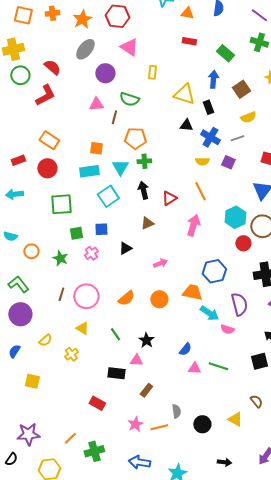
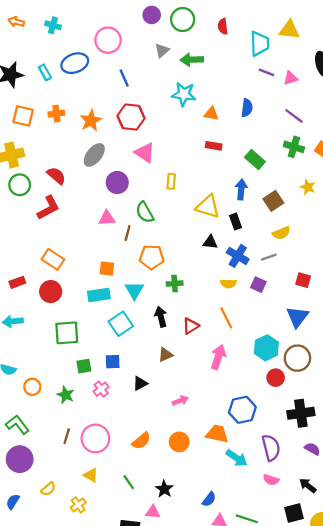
green semicircle: (129, 99) -> (145, 212), turned 42
green cross: (144, 161) -> (175, 284), moved
pink semicircle: (227, 329) -> (271, 480), moved

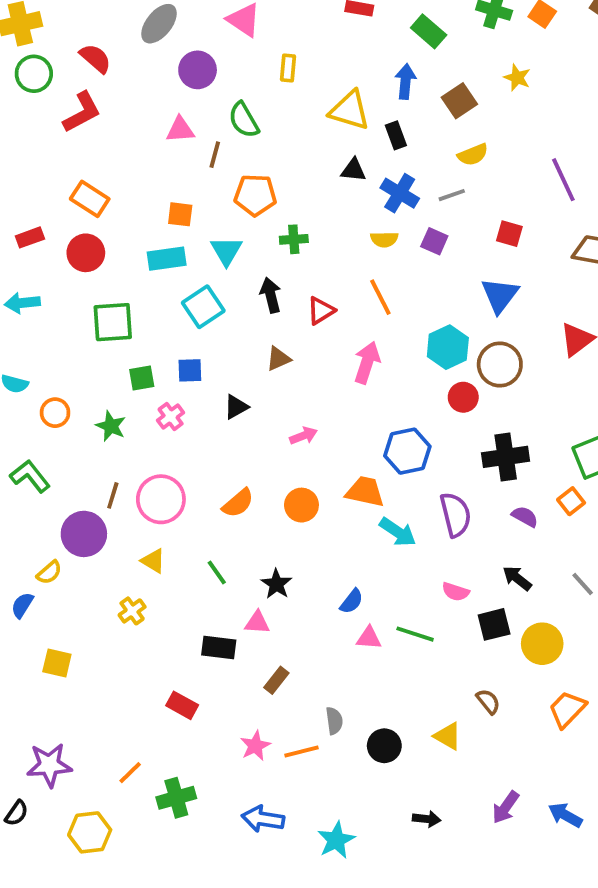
purple circle: (20, 459) -> (84, 534), moved
pink semicircle: (271, 480) -> (456, 592), moved
yellow semicircle: (48, 489) -> (49, 572), moved

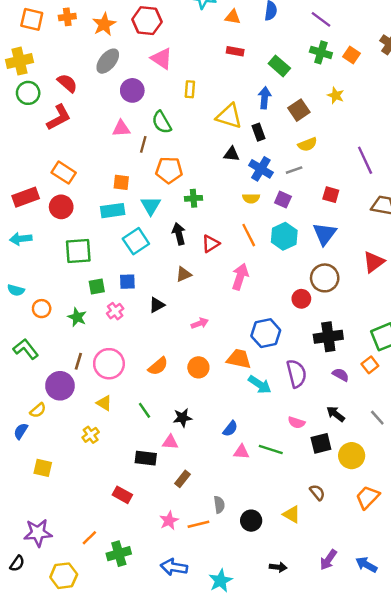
red rectangle: (30, 237) -> (26, 197), size x1.5
cyan hexagon: (448, 347) -> (284, 236), moved
black star: (276, 584) -> (182, 418), turned 30

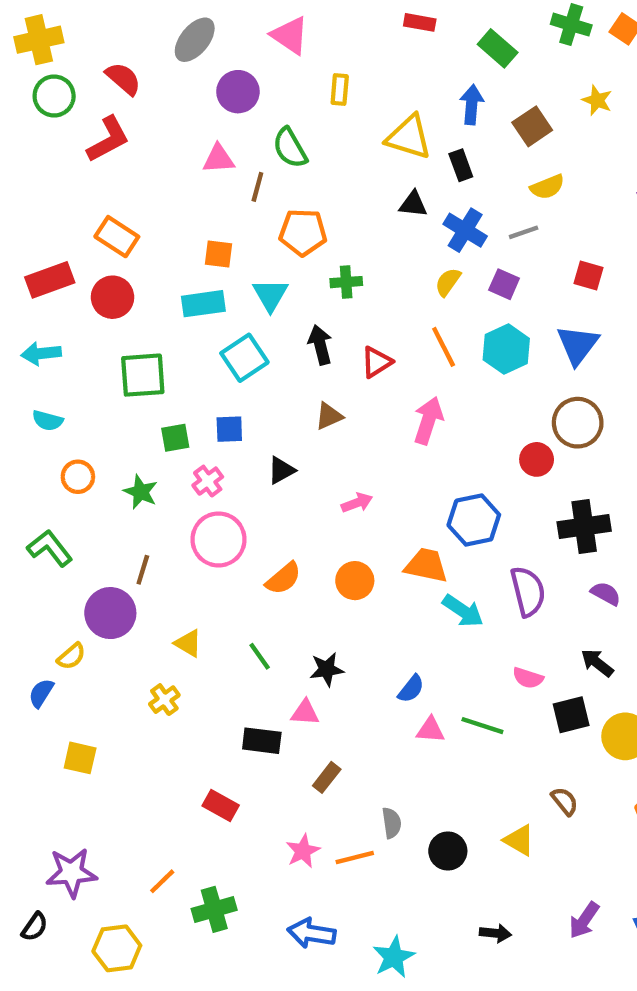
yellow semicircle: (251, 198) -> (448, 282), turned 126
cyan semicircle: (16, 290) -> (48, 420), moved
pink circle: (109, 364) -> (219, 539), moved

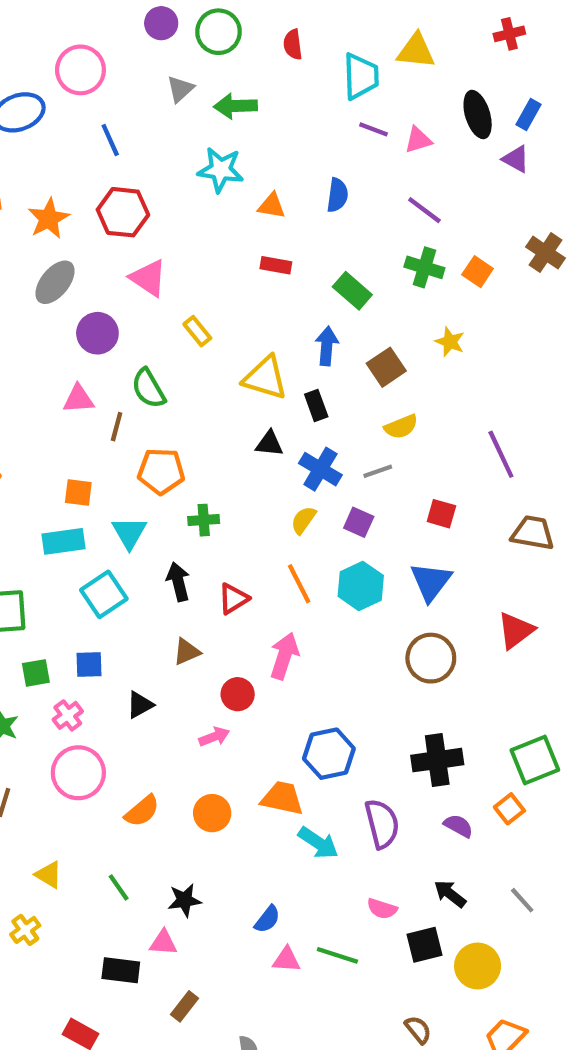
yellow rectangle: (340, 89) -> (197, 331), turned -44
red circle: (537, 459) -> (238, 694), moved

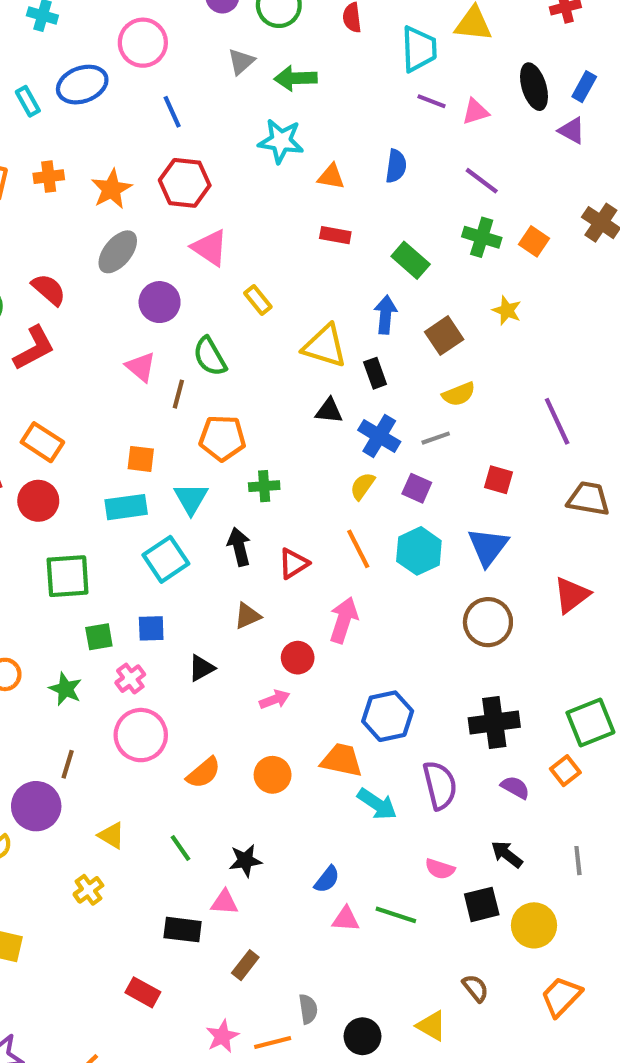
pink triangle: (78, 399) -> (141, 367), turned 44
gray line: (522, 900) -> (578, 861), turned 36

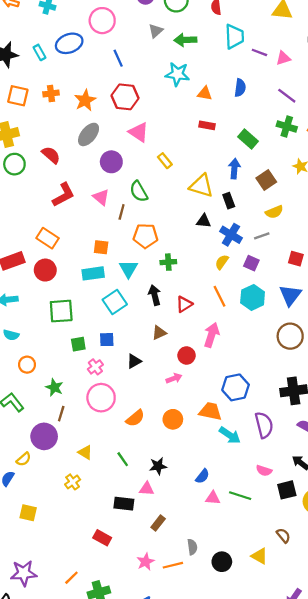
cyan trapezoid: (419, 49) -> (234, 36), moved
red L-shape: (34, 348) -> (63, 195), moved
green star: (65, 689) -> (54, 387), moved

